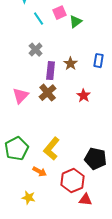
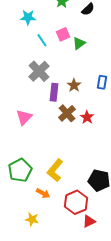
gray cross: (36, 50) -> (39, 71), size x1.5
brown cross: (48, 93) -> (67, 113), moved
red triangle: (86, 200) -> (89, 221), turned -32

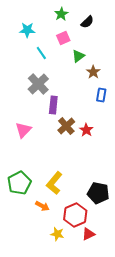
pink square: (63, 34) -> (63, 38), moved
brown star: (74, 85) -> (93, 72), moved
yellow star: (32, 219) -> (57, 234), moved

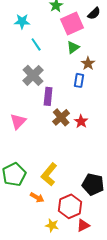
black semicircle: (87, 22) -> (94, 13), moved
pink square: (63, 38) -> (72, 23), moved, size x1.6
blue rectangle: (101, 95) -> (79, 80), moved

